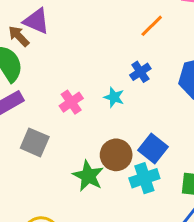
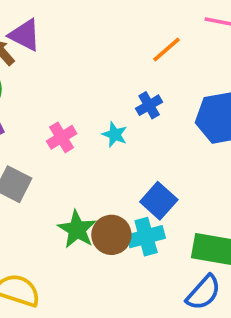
brown circle: (116, 155) -> (111, 235), moved

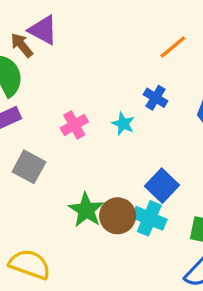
blue cross: (149, 105) -> (155, 98), turned -30
cyan cross: (146, 237) -> (149, 218), turned 36

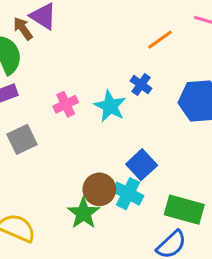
cyan star: (123, 124) -> (110, 106), size x1.5
gray square: (29, 167) -> (22, 139), turned 32
green star: (86, 210) -> (84, 213), moved

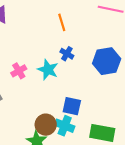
orange line: (160, 40) -> (62, 22), moved, turned -66
blue square: (142, 165) -> (72, 106), turned -30

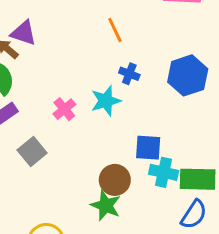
cyan star: (48, 70) -> (106, 101), turned -30
cyan cross: (65, 126) -> (164, 172), moved

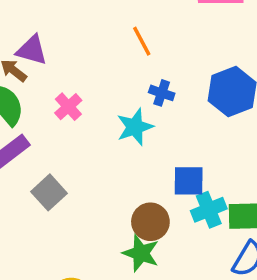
pink cross: (64, 109) -> (68, 107), moved
cyan cross: (164, 172) -> (209, 210), turned -32

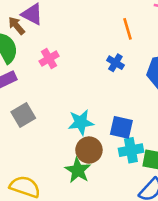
orange line: (142, 41) -> (127, 29), moved
cyan star: (135, 127) -> (81, 122), moved

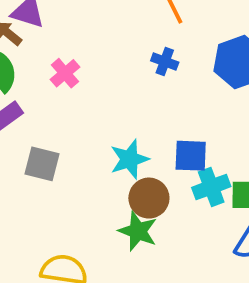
gray square: (23, 115) -> (42, 164), turned -35

